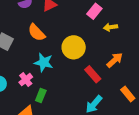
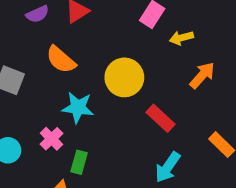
orange arrow: (115, 60) -> (202, 75), moved

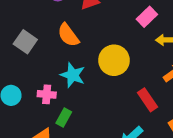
red rectangle: (160, 118) -> (147, 100), moved
pink cross: (51, 139) -> (47, 94), turned 36

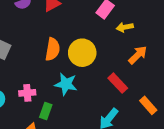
orange semicircle: (68, 35) -> (53, 49), moved, turned -125
cyan star: (73, 75) -> (66, 84), moved

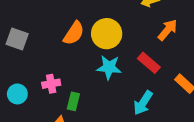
orange semicircle: (53, 49) -> (74, 33), turned 30
cyan star: (66, 84) -> (109, 67), moved

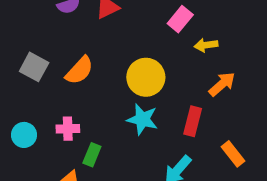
orange semicircle: (74, 33) -> (79, 70), moved
red rectangle: (149, 63) -> (193, 121), turned 55

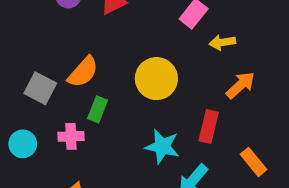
gray square: (34, 67) -> (40, 88), moved
cyan star: (142, 119) -> (162, 146), moved
green rectangle: (92, 155) -> (98, 109), moved

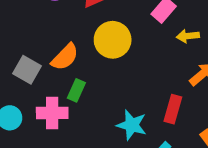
yellow circle: (156, 79) -> (113, 40), moved
pink cross: (71, 136) -> (52, 113), size x1.4

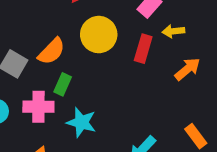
red rectangle: (173, 109) -> (143, 49), moved
cyan star: (132, 125) -> (81, 122), moved

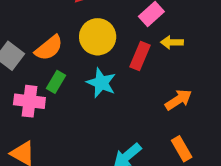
orange arrow: (187, 69) -> (178, 100), moved
cyan star: (81, 122) -> (101, 83), moved

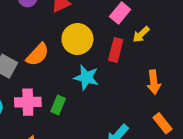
yellow arrow: (172, 42) -> (141, 34), turned -36
green rectangle: (56, 82) -> (58, 105), moved
orange arrow: (178, 100) -> (154, 82), turned 125

